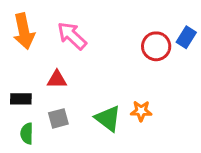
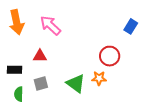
red circle: (156, 46) -> (110, 56), moved

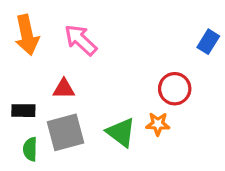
gray square: (41, 84) -> (65, 132), size x1.6

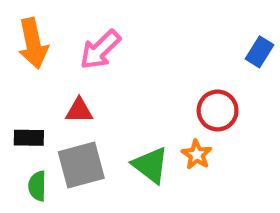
pink arrow: (81, 40) -> (100, 50), turned -87
orange star: (158, 124) -> (197, 155), turned 30

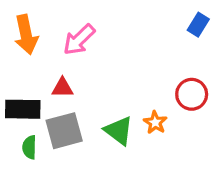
blue rectangle: (260, 52) -> (198, 25), moved
red circle: (218, 111) -> (192, 94), moved
black rectangle: (29, 138) -> (23, 109), size x1.5

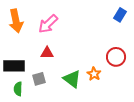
red triangle: (62, 88) -> (47, 53), moved
gray square: (64, 131) -> (39, 79), size x0.6

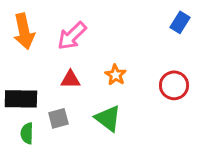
orange star: (94, 74) -> (116, 75), moved

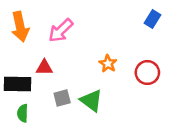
orange star: (116, 75) -> (108, 64), moved
red triangle: (70, 79) -> (44, 67), moved
gray square: (58, 118) -> (62, 98), moved

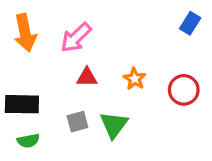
red triangle: (44, 67) -> (87, 77), moved
green triangle: (91, 101) -> (114, 125), turned 30
green semicircle: (23, 113) -> (28, 141), turned -102

